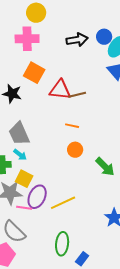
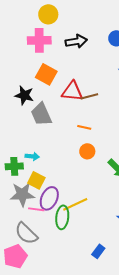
black arrow: (77, 40) -> (76, 41), moved
gray trapezoid: (19, 134) -> (41, 114), moved
cyan arrow: (20, 155) -> (32, 156), turned -32
green ellipse: (62, 244) -> (62, 217), moved
blue rectangle: (82, 259) -> (98, 251), moved

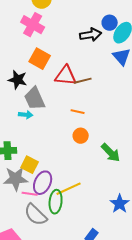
pink cross: (39, 40) -> (33, 25), turned 30
black arrow: (76, 41) -> (91, 35), moved
cyan arrow: (32, 156) -> (26, 115), moved
gray semicircle: (26, 233) -> (36, 215), moved

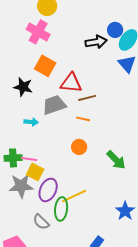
brown line: (83, 81) -> (87, 98), moved
gray trapezoid: (35, 99) -> (54, 105), moved, turned 95
orange circle: (81, 136) -> (79, 147), moved
pink line: (30, 194) -> (29, 159), moved
gray semicircle: (36, 215) -> (41, 222), size x0.7

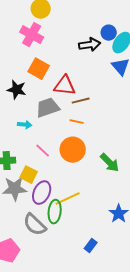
orange circle: (79, 147) -> (73, 150), size x1.6
pink line: (29, 159) -> (43, 151), moved, turned 35
gray semicircle: (41, 222) -> (35, 225), size x1.4

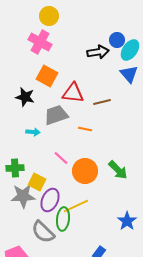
brown line: (81, 101) -> (102, 102), moved
orange circle: (73, 150) -> (85, 171), moved
pink line: (43, 151) -> (61, 158), moved

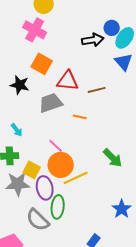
cyan arrow: (33, 132) -> (17, 130), moved, turned 48
orange circle: (85, 171) -> (61, 165), moved
purple ellipse: (50, 200) -> (45, 188), turned -35
yellow line: (76, 206) -> (76, 178), moved

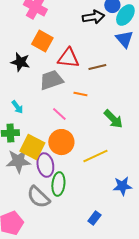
pink line: (56, 146) -> (59, 114), moved
green arrow: (113, 158) -> (113, 119), moved
yellow square: (32, 170) -> (32, 147), size x1.4
yellow line: (76, 178) -> (95, 156), moved
blue star: (122, 209) -> (122, 186), turned 30

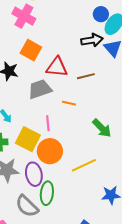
black arrow: (93, 17) -> (92, 40), moved
pink line: (59, 114) -> (48, 123), turned 42
yellow square: (32, 147) -> (28, 139), moved

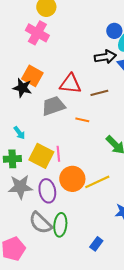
orange square: (31, 50) -> (32, 76), moved
pink line: (48, 123) -> (58, 154), moved
orange circle: (50, 151) -> (72, 179), moved
green ellipse: (47, 193) -> (60, 225), moved

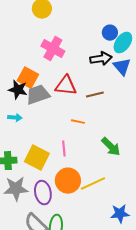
pink cross: (37, 33) -> (53, 49), moved
gray trapezoid: (53, 106) -> (38, 95), moved
cyan arrow: (19, 133) -> (15, 118), moved, turned -48
pink line: (58, 154) -> (64, 149), moved

